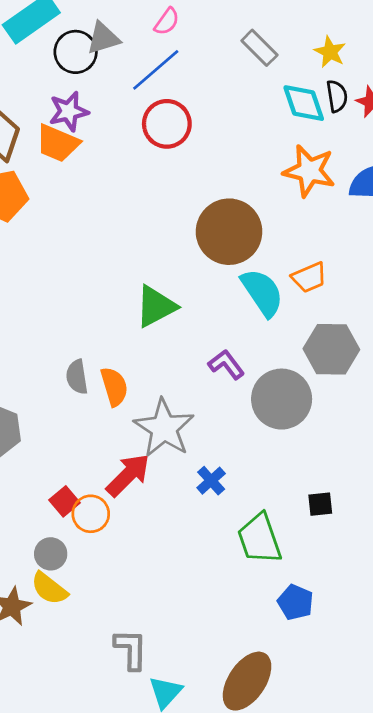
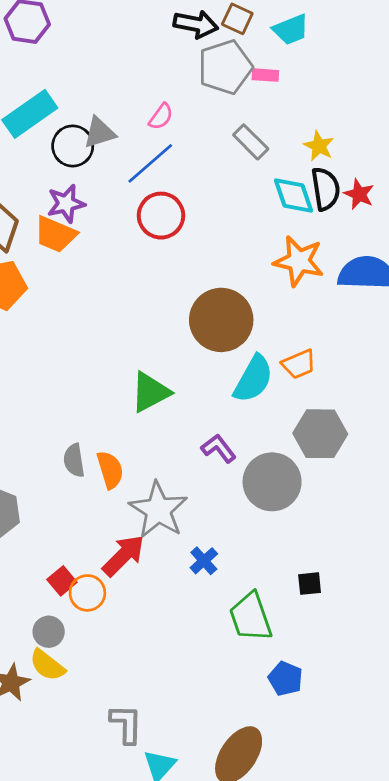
black semicircle: (337, 96) -> (326, 189), size x1.4
cyan semicircle: (262, 293) -> (253, 379), turned 63

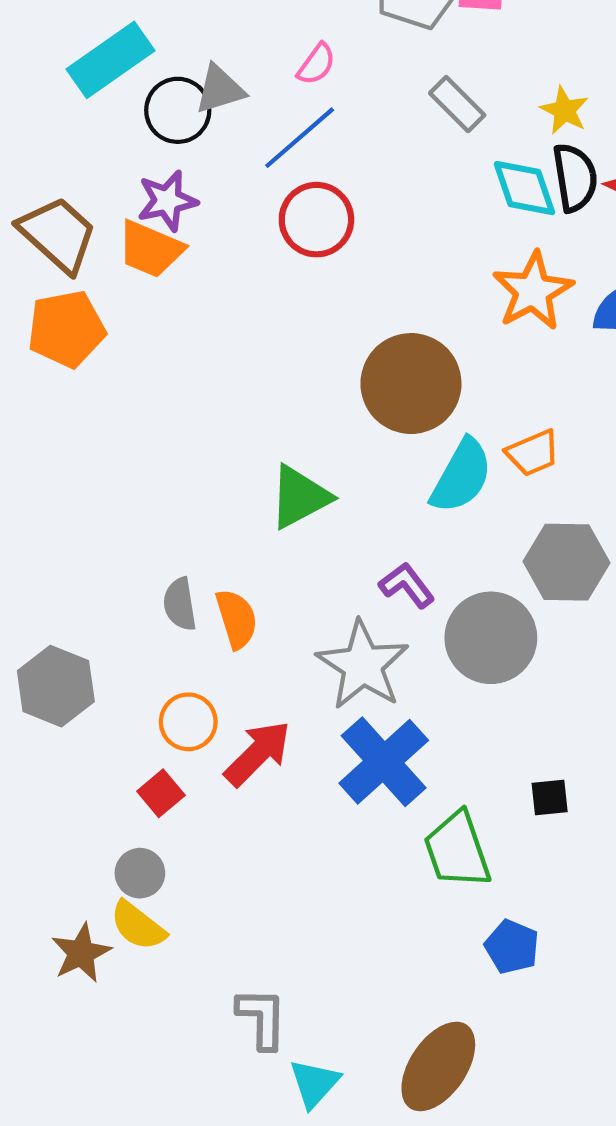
orange star: (299, 261) -> (533, 291), turned 30
gray star: (158, 510) -> (363, 665), moved
blue cross: (204, 561) -> (384, 762), size x2.0
orange circle: (87, 593) -> (188, 722), moved

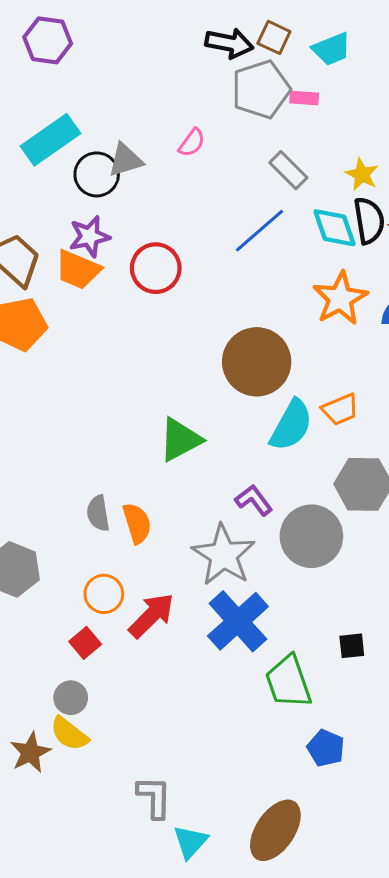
blue line: (300, 138) -> (260, 231), moved
red circle: (316, 220) -> (156, 268), moved

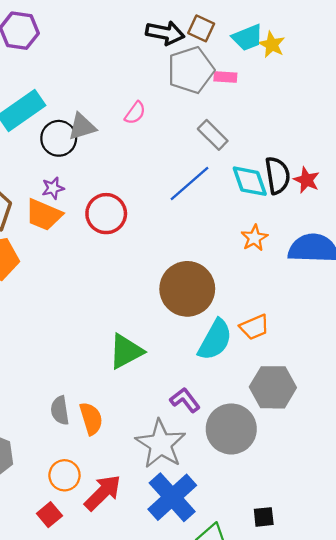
yellow star: (362, 174) -> (272, 45), moved
purple star: (89, 236) -> (53, 188), size x0.7
orange star: (340, 298) -> (254, 238), size x0.6

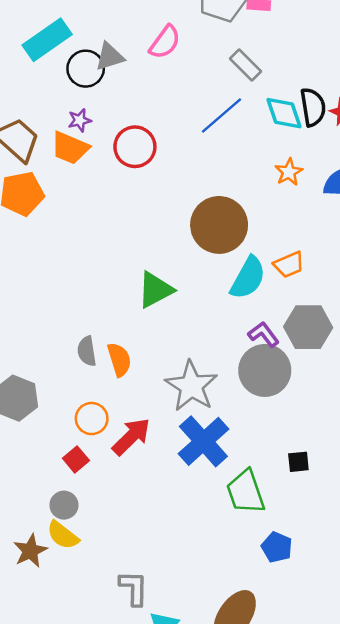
pink semicircle: (135, 113) -> (165, 42), size x1.4
purple L-shape: (185, 400) -> (264, 334), moved

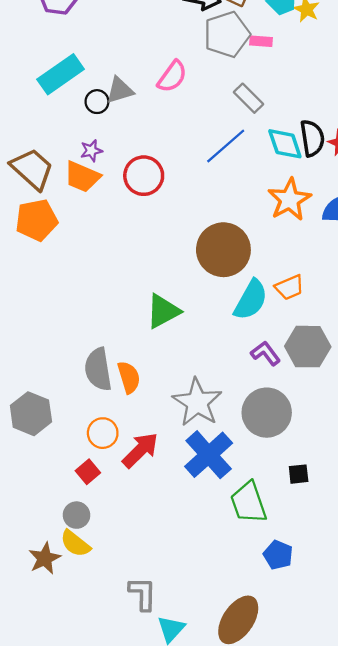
black circle: (86, 69) -> (97, 102), size x0.7
orange star: (289, 172) -> (289, 200), size x1.6
gray semicircle: (87, 351) -> (98, 369), size x1.5
gray circle: (265, 370) -> (267, 413), moved

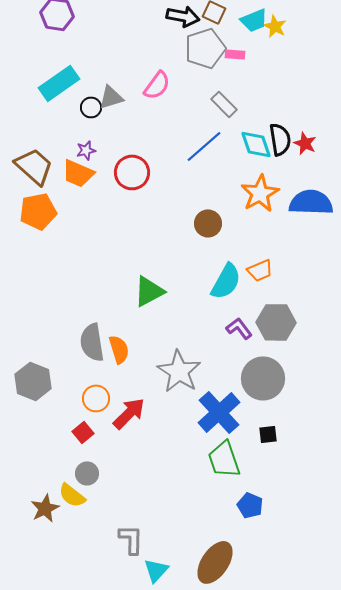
brown circle: (223, 250) -> (208, 223), moved, size x0.6
gray circle: (267, 413) -> (263, 378), moved
blue cross: (209, 455) -> (219, 412), moved
gray circle: (76, 515) -> (87, 473), moved

